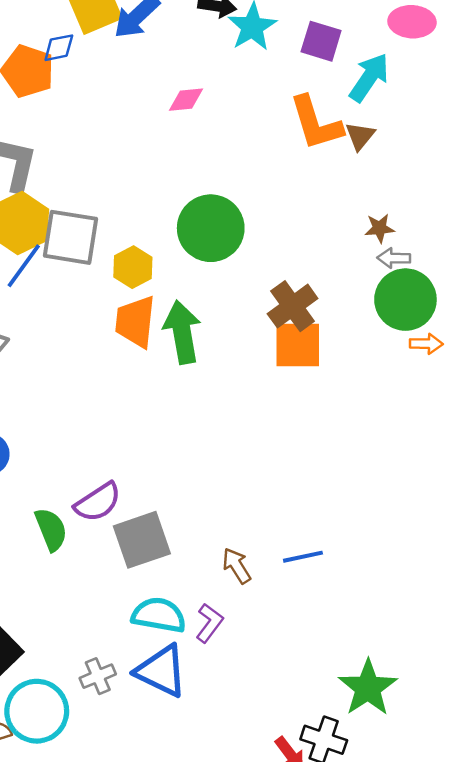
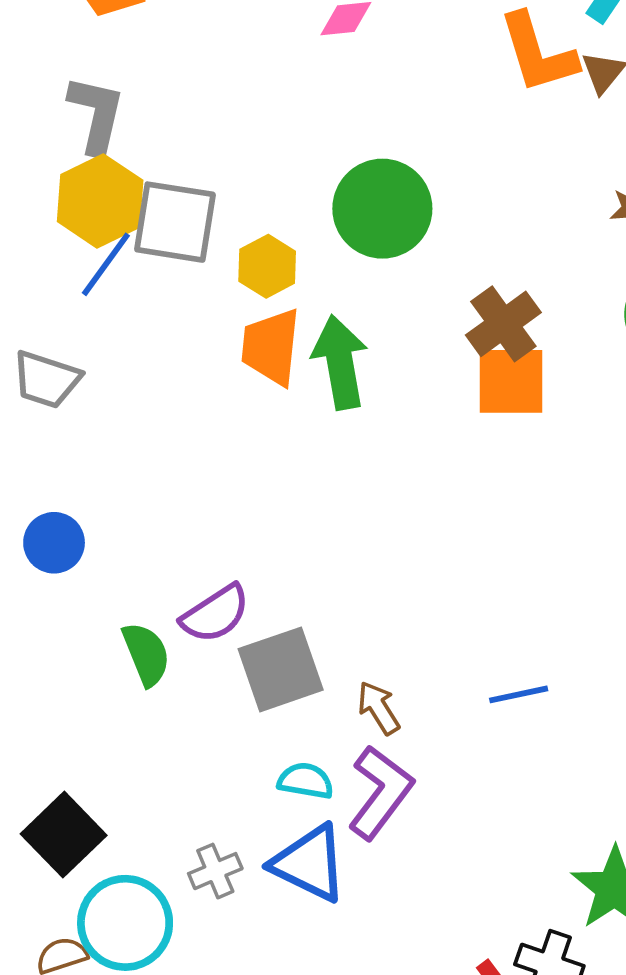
brown arrow: (237, 566) -> (379, 708), moved
cyan semicircle: (159, 615) -> (306, 781), size x0.7
purple L-shape: (209, 623) -> (380, 792), size x1.6

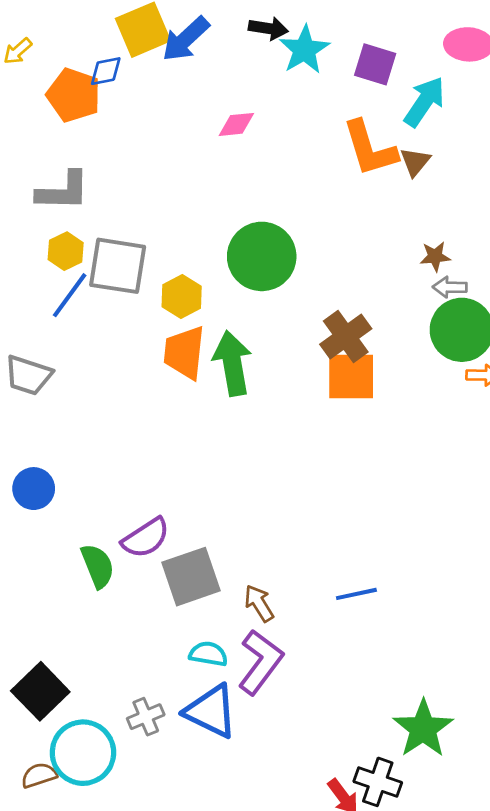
gray L-shape: (96, 115) -> (63, 191), turned 78
yellow hexagon: (100, 201) -> (66, 251), size x0.6

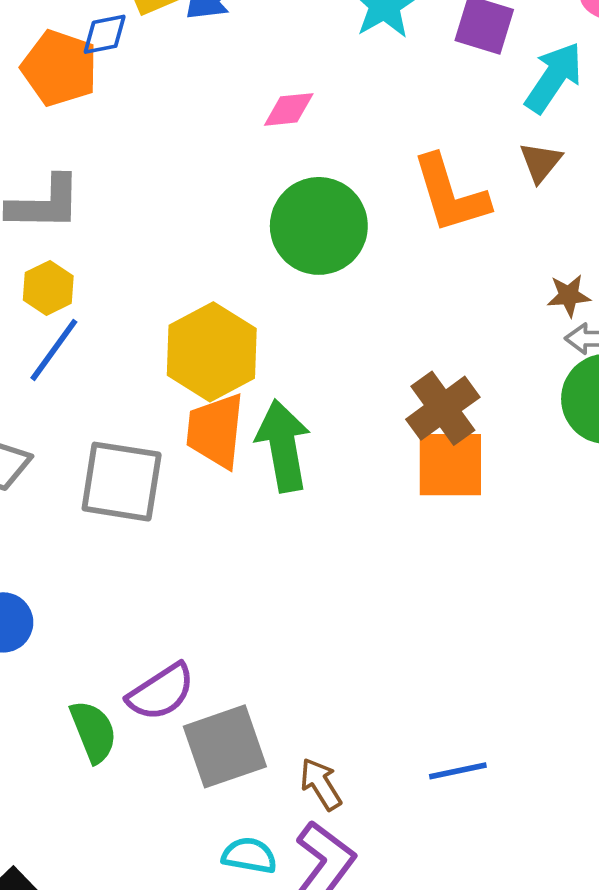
orange L-shape: (370, 148) -> (450, 194), moved
green circle: (262, 256) -> (319, 226), moved
gray square: (118, 266) -> (122, 482), moved
yellow hexagon: (182, 296) -> (212, 352), size x1.6

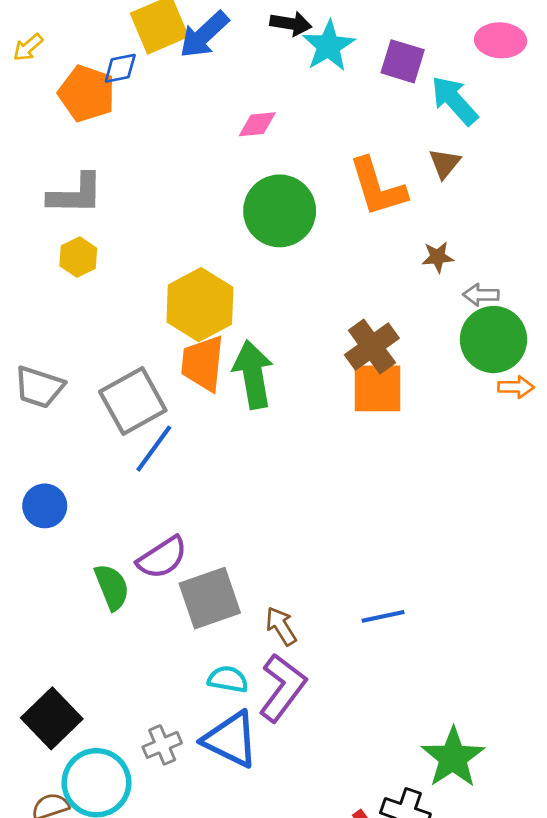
cyan arrow: (554, 78) -> (454, 100), turned -76
brown star: (569, 295) -> (438, 257), moved
blue line: (54, 350) -> (154, 449), moved
gray square: (122, 482) -> (133, 401), turned -38

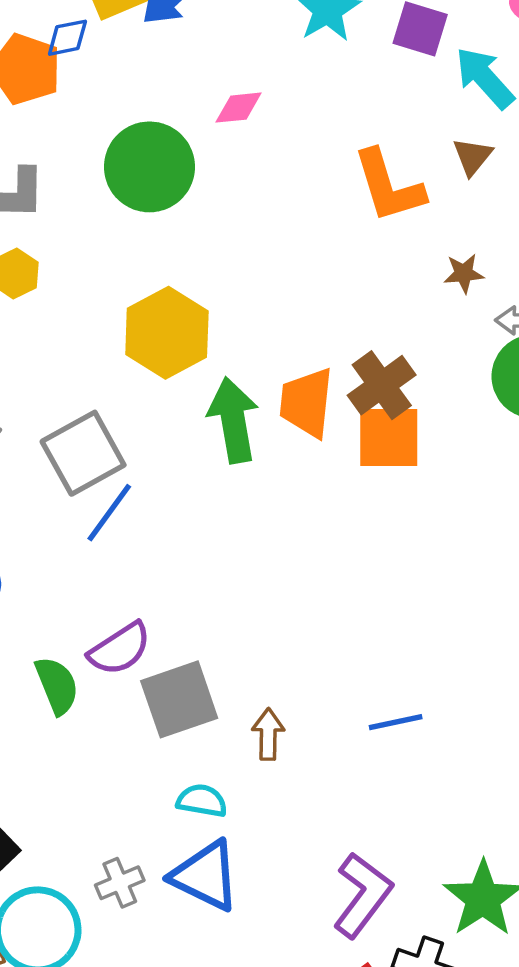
green circle: (280, 211) -> (149, 167), moved
orange trapezoid: (203, 363) -> (307, 403), moved
brown arrow: (281, 626) -> (268, 734), turned 33
purple L-shape: (282, 688) -> (362, 895), moved

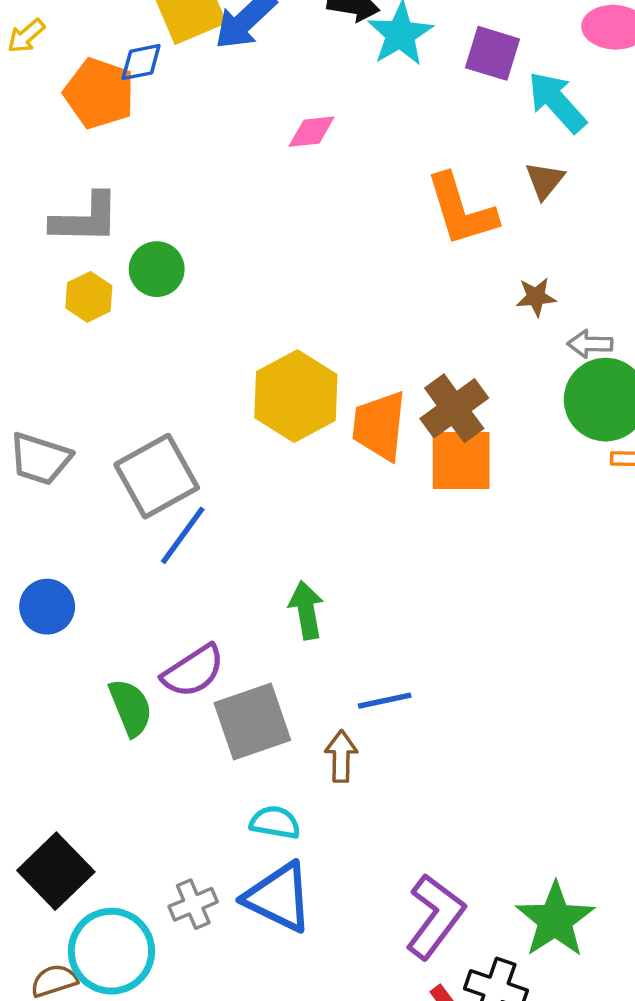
green circle: (149, 167) -> (157, 269), moved, size x0.6
yellow hexagon: (167, 333) -> (296, 396), moved
green arrow: (233, 420) -> (306, 610), moved, size x0.7
blue line: (396, 722) -> (385, 701), moved

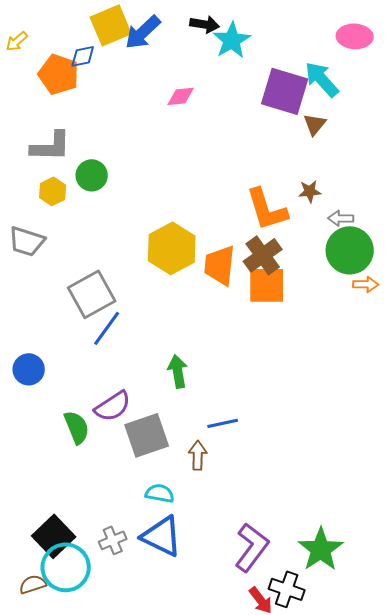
purple square: (493, 53) -> (285, 91), moved, size x1.5
orange L-shape: (461, 210) -> (267, 209), moved
gray trapezoid: (40, 459) -> (27, 241), moved
black square: (56, 871) -> (54, 536), moved

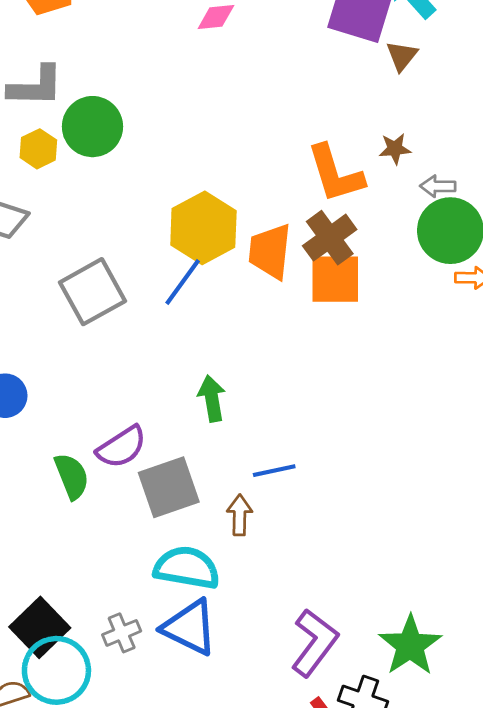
green circle: (92, 175) -> (92, 127), size x1.4
blue line: (107, 328) -> (183, 282), moved
cyan semicircle: (160, 493) -> (187, 568), size x1.6

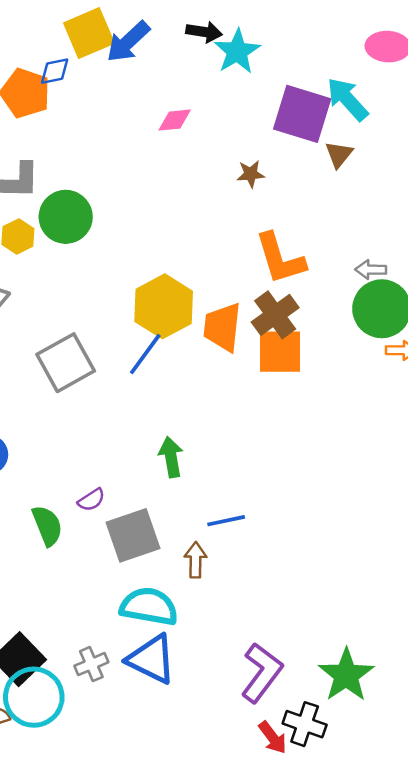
brown star: (395, 149) -> (251, 174), moved
purple semicircle: (122, 447) -> (91, 500), size x0.6

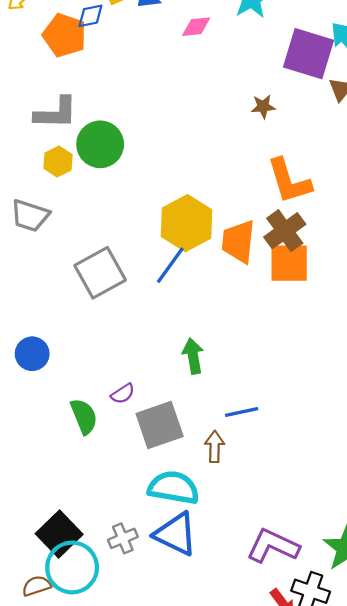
pink diamond: (175, 120) -> (196, 27), moved
purple L-shape: (262, 673) -> (273, 546), turned -102

